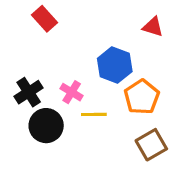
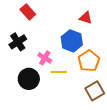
red triangle: (153, 27) -> (86, 18), moved
black cross: (29, 92) -> (18, 42), moved

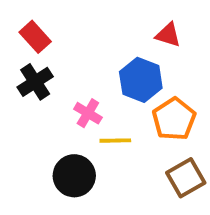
red rectangle: (28, 12) -> (35, 37), moved
black circle: (29, 79) -> (74, 176), moved

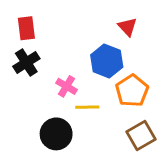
red triangle: (168, 35) -> (128, 27), turned 30
red rectangle: (35, 37) -> (26, 28), turned 35

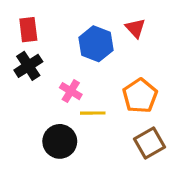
blue hexagon: (107, 61) -> (96, 44), moved

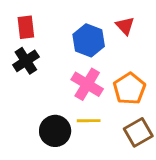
pink cross: (71, 91) -> (87, 84), moved, size x1.5
yellow line: (93, 113) -> (89, 121), moved

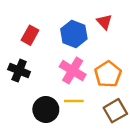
red rectangle: (26, 27) -> (30, 35), moved, turned 36
black cross: (26, 61) -> (19, 71), moved, turned -35

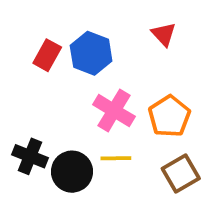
blue hexagon: (74, 34) -> (91, 53), moved
black cross: (19, 71) -> (30, 156), moved

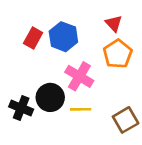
orange pentagon: (169, 116) -> (118, 54), moved
black circle: (72, 172) -> (50, 97), moved

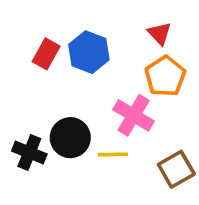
pink cross: (79, 76) -> (134, 115), moved

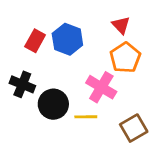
black cross: (29, 153) -> (22, 84), moved

